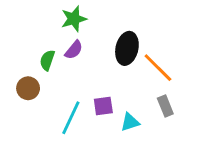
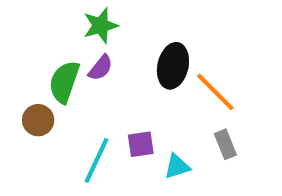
green semicircle: (47, 60) -> (64, 82), size x1.5

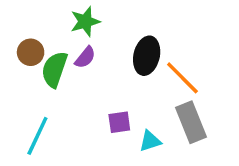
brown circle: (38, 120) -> (31, 52), moved
gray rectangle: (225, 144) -> (191, 122), size x1.6
cyan line: (96, 160) -> (37, 136), moved

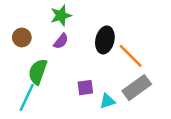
green semicircle: (54, 69) -> (38, 72), moved
gray rectangle: (191, 122) -> (137, 88), turned 76

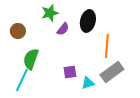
black ellipse: (105, 40) -> (88, 21), moved
purple semicircle: (61, 41) -> (63, 29), moved
orange line: (131, 56) -> (107, 46), turned 50

